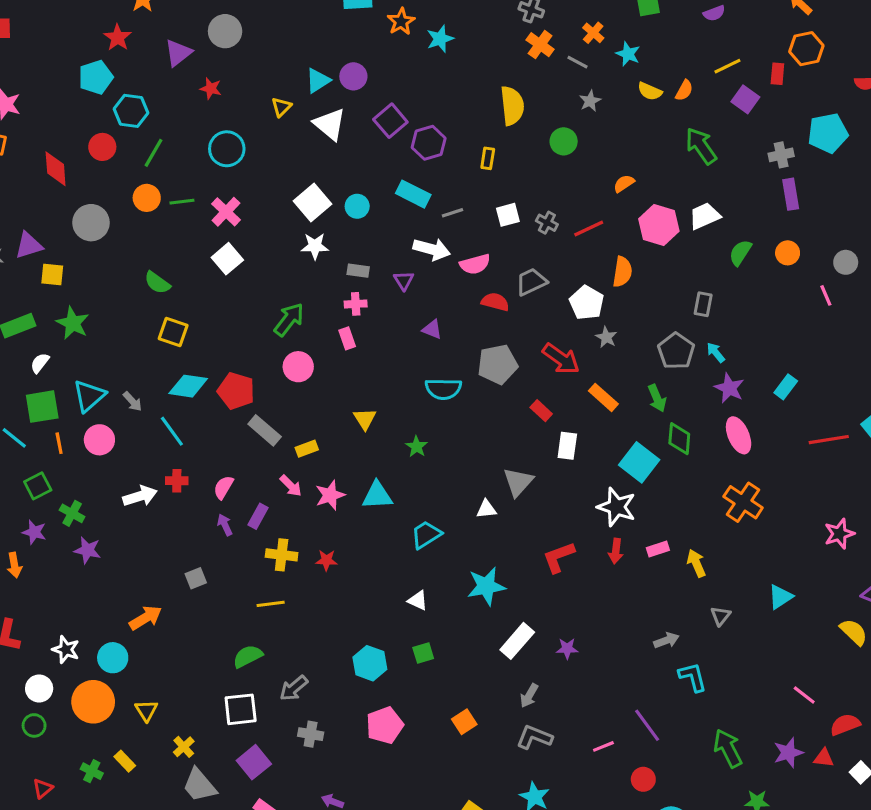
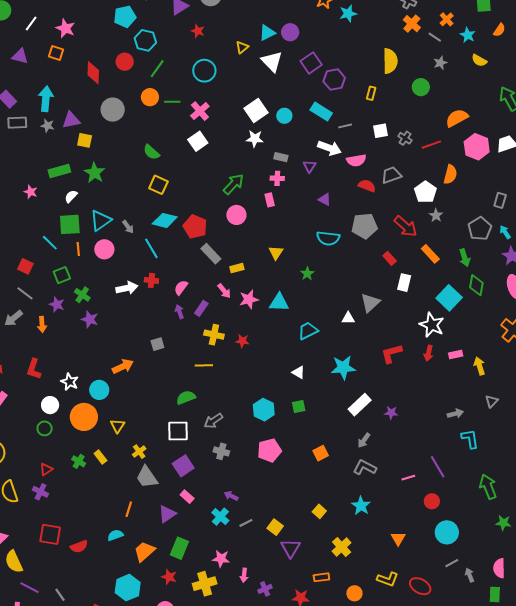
orange semicircle: (684, 90) -> (499, 30), moved
orange semicircle: (624, 183) -> (457, 118), size x1.6

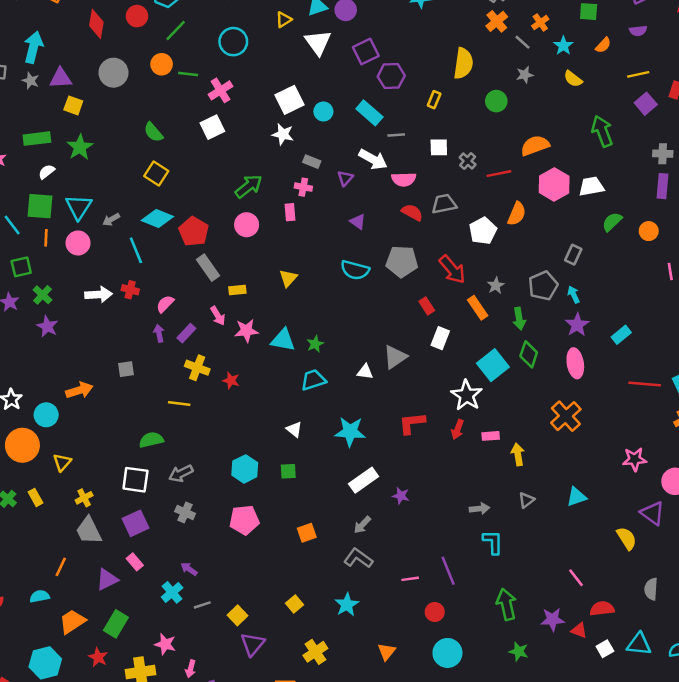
gray star: (436, 215) -> (496, 286), moved
cyan triangle: (101, 221) -> (79, 207), turned -30
gray arrow: (128, 227) -> (111, 220), turned 88
green star: (307, 274) -> (315, 344), moved

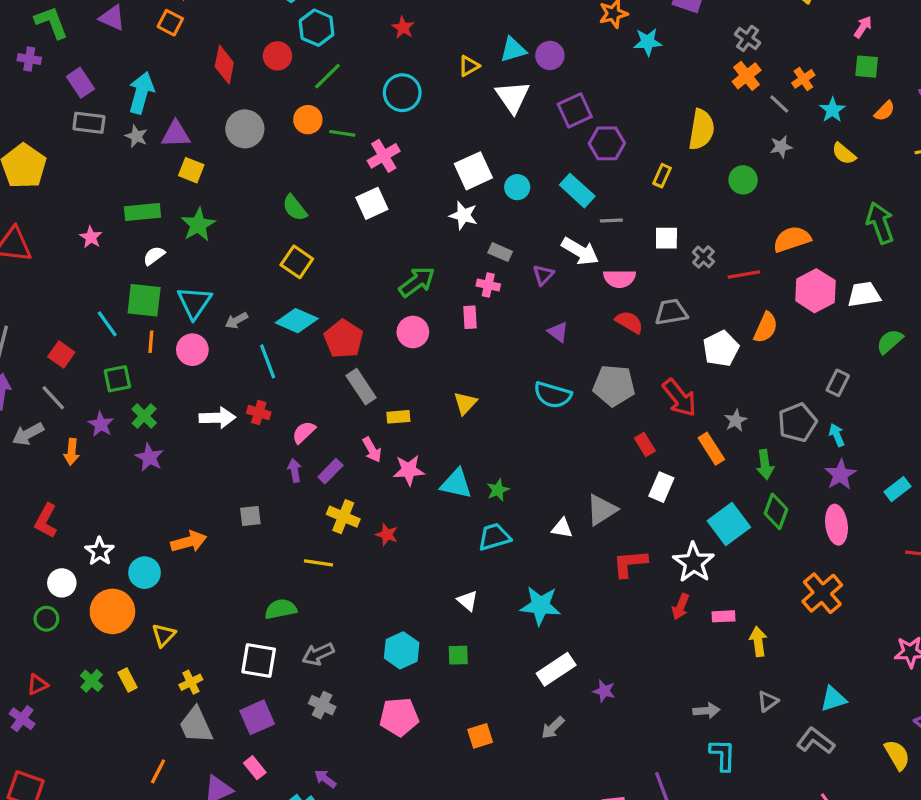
red L-shape: (412, 423) -> (630, 563), moved
gray L-shape: (358, 558) -> (816, 741), moved

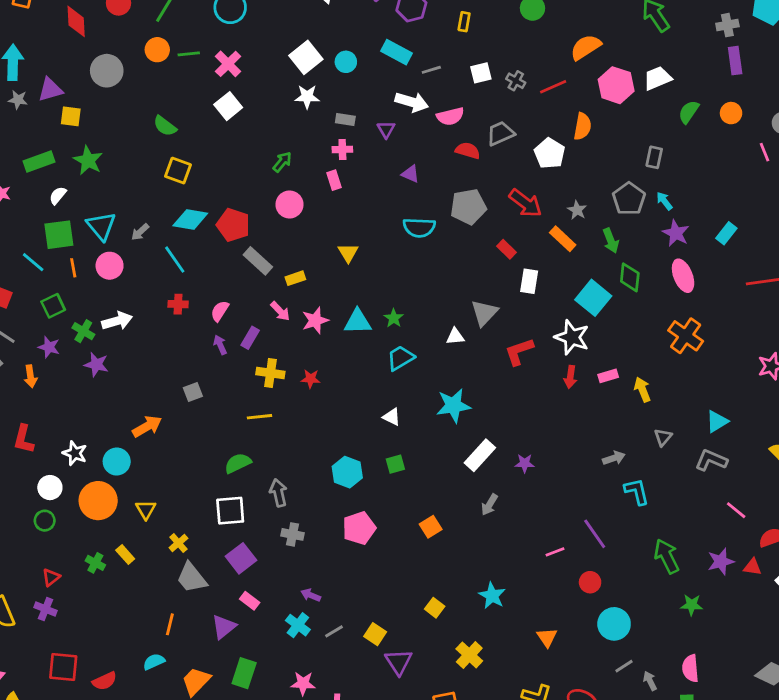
green arrow: (417, 282) -> (282, 162), size x0.7
white arrow: (217, 418) -> (117, 321), moved
gray arrow: (318, 654) -> (278, 493), turned 116

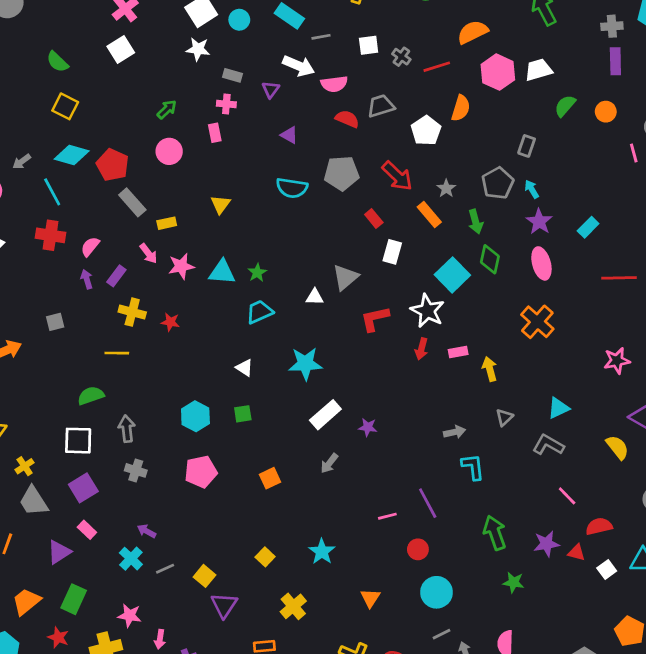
red cross: (178, 304) -> (50, 235), size x1.5

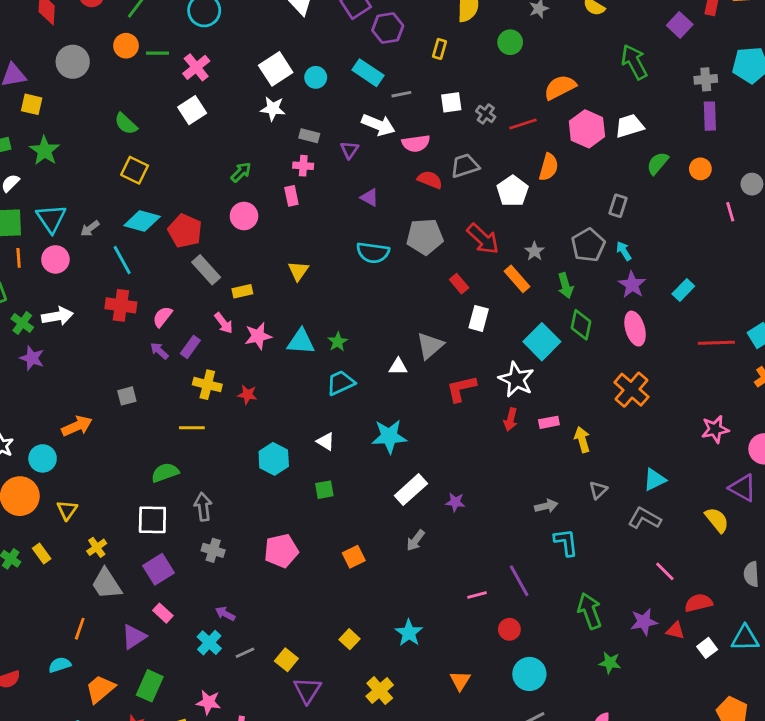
purple arrow: (87, 279) -> (159, 351), turned -30
cyan hexagon: (195, 416) -> (274, 459), moved

